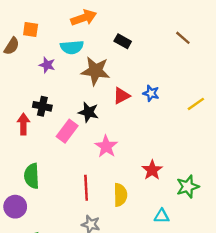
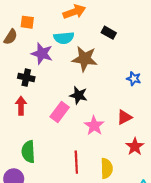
purple star: (47, 65) -> (42, 54), size x1.5
red triangle: (121, 96) -> (124, 117), moved
black cross: (42, 106) -> (26, 78), moved

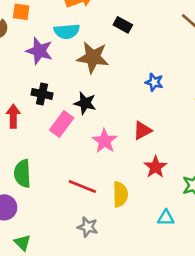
black cross: (26, 78) -> (42, 94), moved
red line: (76, 162) -> (82, 187), turned -65

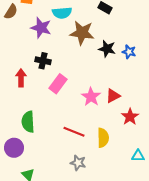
black star: (85, 103) -> (107, 49), moved
red triangle: (142, 130) -> (113, 96), moved

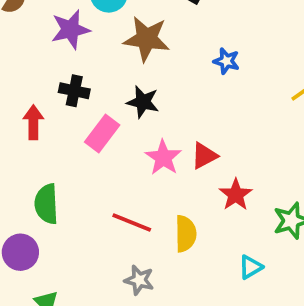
purple star: (41, 28) -> (71, 30), turned -30
black star: (107, 49) -> (143, 102), moved
blue star: (129, 52) -> (226, 61), moved
cyan triangle: (138, 156) -> (251, 267), turned -32

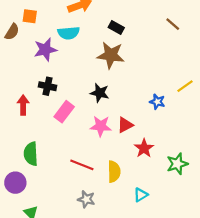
brown star: (147, 39) -> (111, 55), moved
blue star: (226, 61) -> (157, 102), moved
black star: (143, 102) -> (100, 93), moved
pink star: (163, 158) -> (101, 126), turned -30
cyan triangle: (251, 267) -> (141, 195), moved

